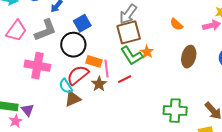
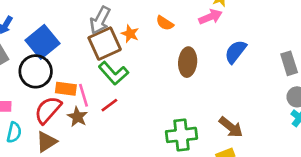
blue square: (82, 23) -> (43, 42), size x1.4
orange star: (147, 52) -> (130, 34), moved
cyan semicircle: (66, 86) -> (14, 132), moved, turned -126

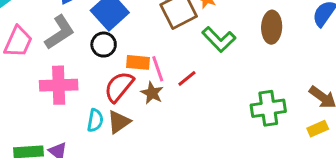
black circle: (36, 71) -> (104, 45), size x0.7
green L-shape: (113, 73) -> (219, 39), moved
cyan semicircle: (14, 132) -> (95, 120), moved

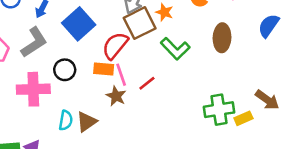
black circle: (104, 45) -> (65, 70), moved
red semicircle: (119, 87) -> (115, 46), moved
yellow rectangle: (318, 129) -> (243, 118), moved

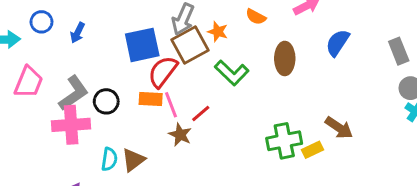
blue square: (79, 24) -> (142, 45), moved, turned 32
gray L-shape: (34, 42) -> (74, 93), moved
brown star: (116, 96) -> (180, 135), moved

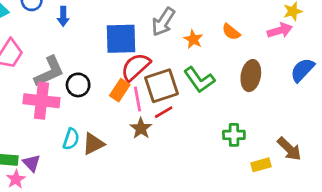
blue arrow: (78, 33) -> (63, 16), turned -36
brown square: (190, 45) -> (162, 86), moved
orange rectangle: (151, 99) -> (120, 90), turned -70
green cross: (284, 141) -> (234, 135), moved, size x0.7

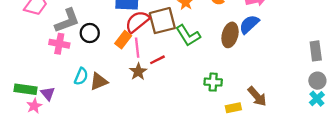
blue semicircle: (302, 70) -> (249, 24), moved
brown square: (162, 86) -> (162, 21), moved
pink cross: (42, 101) -> (59, 44), size x0.7

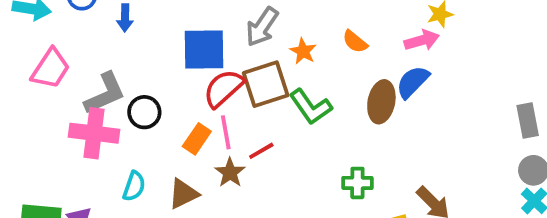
orange rectangle: (123, 40) -> (197, 139), moved
pink cross: (59, 44) -> (94, 133), size x1.4
brown triangle: (99, 81) -> (183, 194), moved

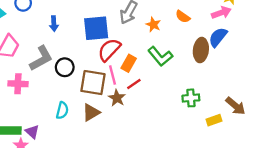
blue arrow: (125, 18) -> (54, 24), moved
brown square: (266, 84) -> (93, 83), moved, turned 32
pink cross: (94, 133) -> (18, 84), moved, size x0.7
orange rectangle: (197, 139) -> (129, 63), moved

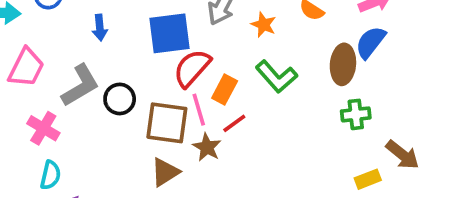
pink cross: (18, 84) -> (43, 128), turned 30
green cross: (191, 98) -> (356, 114), moved
cyan semicircle: (62, 110) -> (50, 175), moved

